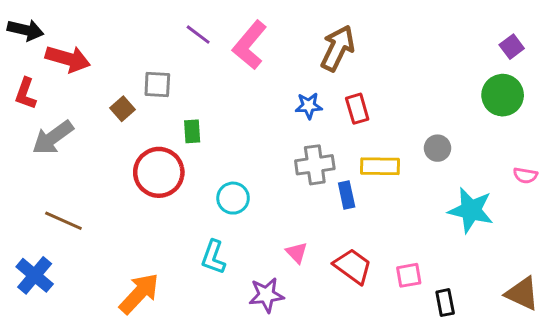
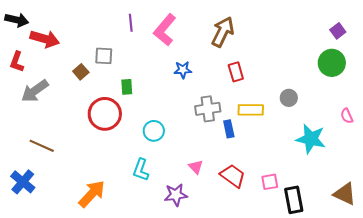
purple line: (198, 35) -> (131, 23), turned 48
blue star: (309, 106) -> (183, 70), moved
pink semicircle: (525, 175) -> (347, 116), turned 56
black rectangle: (445, 303) -> (294, 200), size x1.5

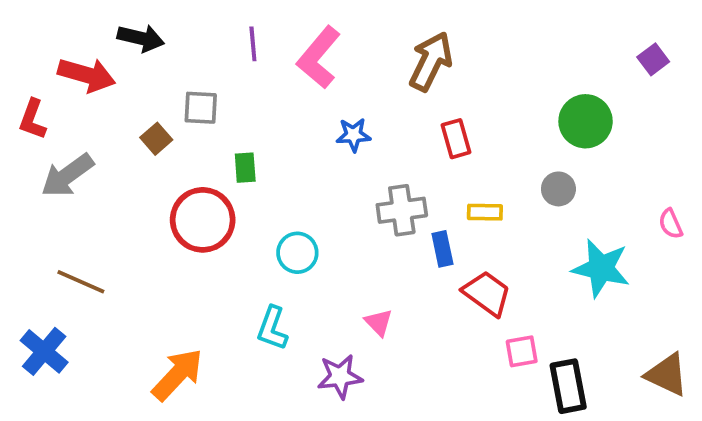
black arrow: (17, 20) -> (141, 38), moved
green circle: (332, 63) -> (586, 121), moved
yellow rectangle: (251, 110) -> (485, 212), size x0.7
red trapezoid: (233, 176) -> (487, 293), moved

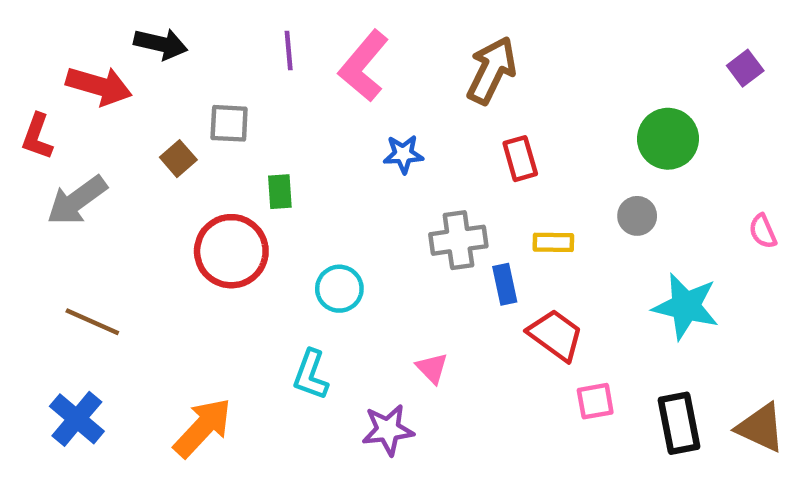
pink semicircle: (671, 224) -> (763, 231), moved
blue cross: (44, 351) -> (77, 419), moved
black rectangle: (568, 386) -> (679, 423), moved

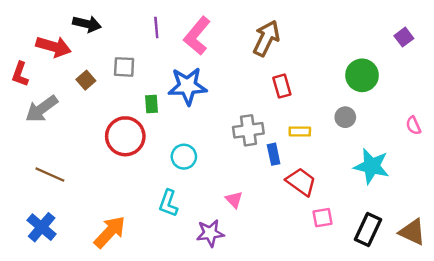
blue star: (403, 154) -> (187, 86), moved, size x1.8
brown square: (178, 159) -> (86, 80), moved
black rectangle: (679, 423) -> (368, 230), turned 36

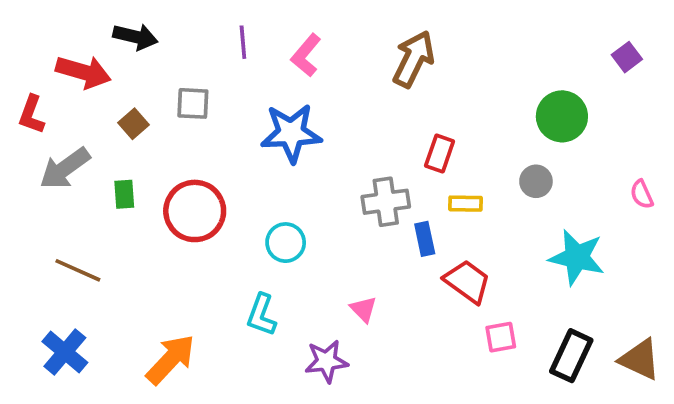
pink L-shape: (197, 36) -> (306, 55), size x0.7
red rectangle: (282, 86) -> (440, 153), moved, turned 35
green rectangle: (152, 104) -> (124, 194), moved

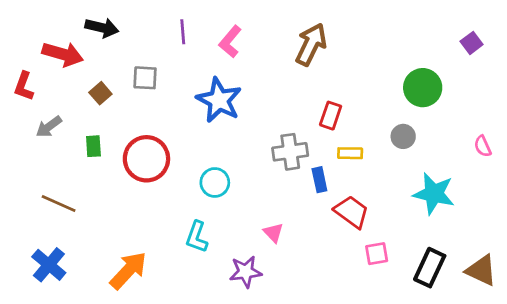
blue star: (291, 133) -> (219, 100), turned 30
gray arrow: (65, 168) -> (49, 127), size x0.7

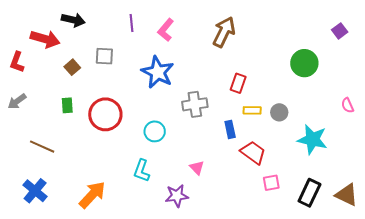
gray arrow: (49, 127) -> (17, 101), moved
gray circle: (403, 136) -> (279, 112), moved
gray cross: (290, 152) -> (195, 104), moved

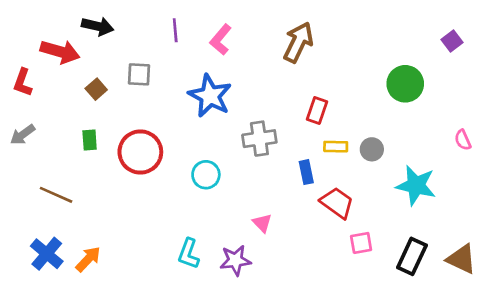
cyan L-shape: (142, 171) -> (189, 254), moved
orange arrow: (92, 195) -> (88, 259), moved, size x0.7

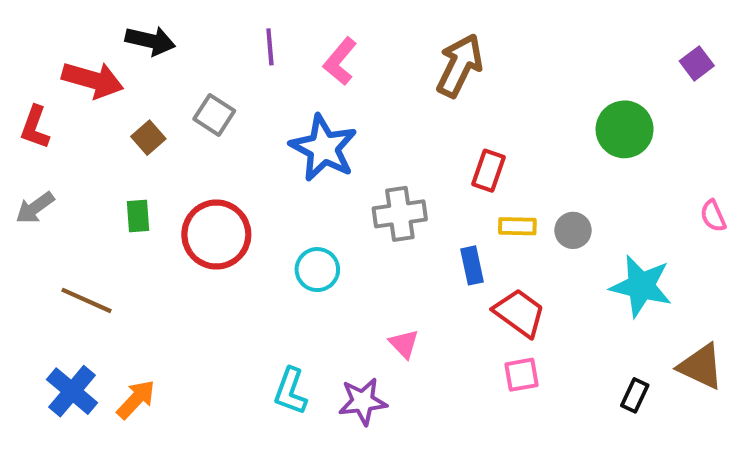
gray square: (139, 74) -> (214, 115), turned 30
pink square: (361, 243) -> (521, 375), moved
black rectangle: (412, 256) -> (635, 395), size x0.6
brown triangle: (461, 259) -> (701, 366), moved

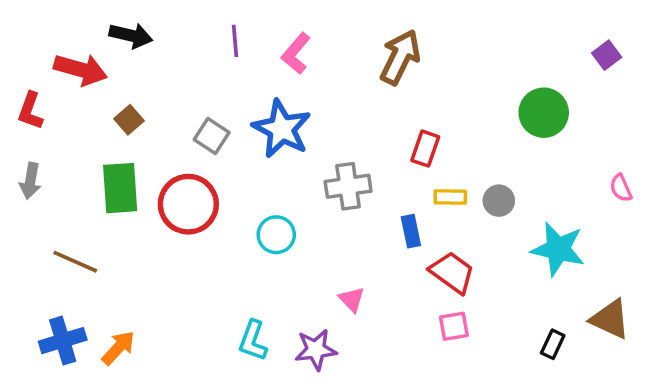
gray square: (214, 115) -> (212, 136), moved
gray arrow: (35, 208) -> (30, 181), turned -44
green rectangle: (138, 216) -> (120, 188), size x1.8
blue cross: (72, 391) -> (63, 341), turned 33

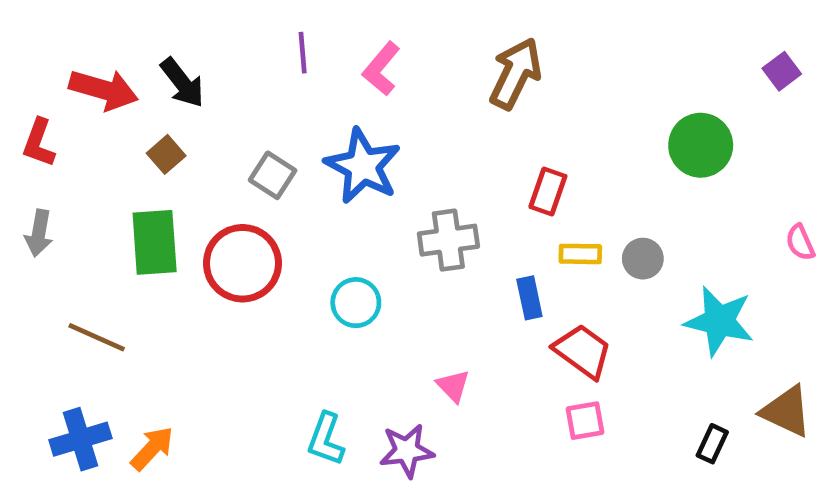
black arrow: (131, 35) -> (182, 83), moved, turned 39

